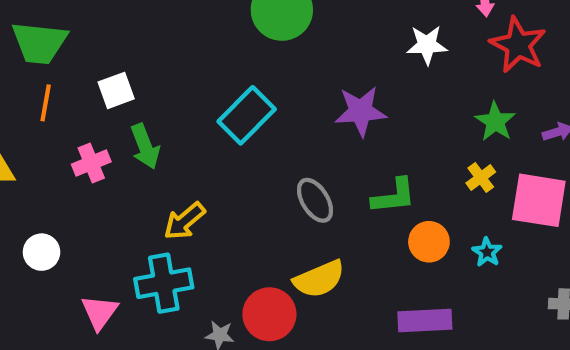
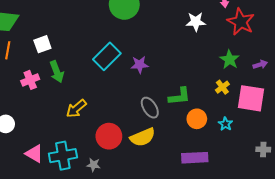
purple star: (361, 111) -> (140, 65), moved, size x0.7
gray ellipse: (315, 200) -> (150, 108), moved
cyan cross: (164, 283) -> (63, 156), moved
pink triangle: (100, 312) -> (34, 154), turned -36
red circle: (269, 314) -> (109, 136), moved

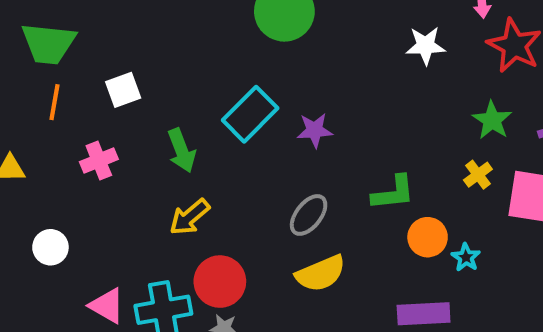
green arrow: (57, 72) -> (182, 150), moved
gray ellipse: (150, 108) -> (309, 215), moved, turned 70
cyan star: (225, 124) -> (466, 257), moved
red circle: (109, 136) -> (220, 282), moved

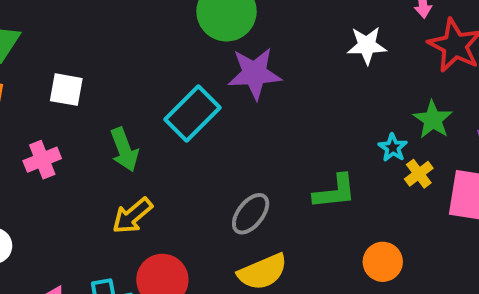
white square: (123, 90) -> (66, 90), turned 30
purple star: (315, 130) -> (255, 74), moved, size x1.5
orange circle: (428, 237) -> (383, 262), moved
cyan star: (466, 257) -> (393, 148), moved

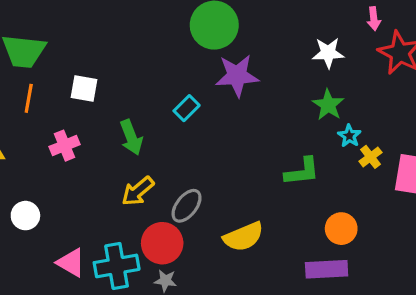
cyan rectangle: (192, 114) -> (187, 108), size x0.6
green star: (433, 120) -> (328, 105), moved
gray ellipse: (251, 214) -> (187, 206), moved

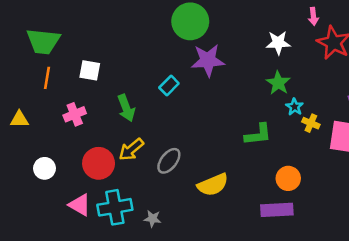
yellow cross: (370, 157) -> (311, 123), turned -30
red circle: (162, 243) -> (99, 163), moved

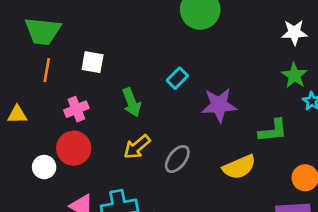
purple star: (208, 60) -> (219, 105), moved
red circle: (99, 163) -> (74, 148), moved
yellow semicircle: (213, 185) -> (239, 167), moved

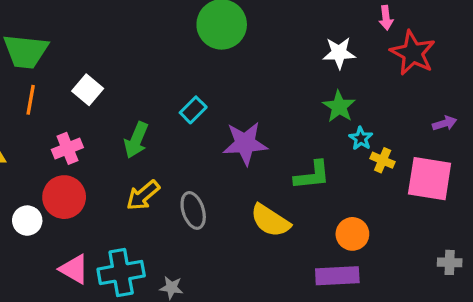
white square: (93, 62) -> (88, 90), turned 30
green arrow: (132, 102) -> (136, 140), turned 44
gray ellipse: (177, 159) -> (193, 210), turned -56
yellow semicircle: (239, 167) -> (270, 221), turned 56

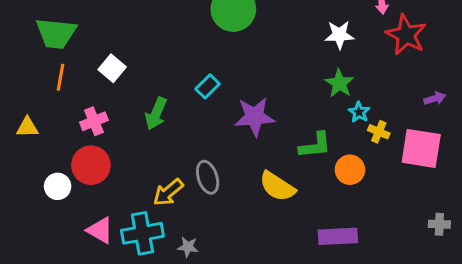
yellow arrow: (143, 195) -> (168, 192), moved
orange circle: (352, 234) -> (350, 170), moved

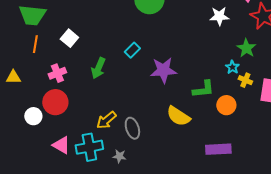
green star: (339, 83) -> (246, 48), moved
gray ellipse: (208, 177) -> (132, 128), moved

